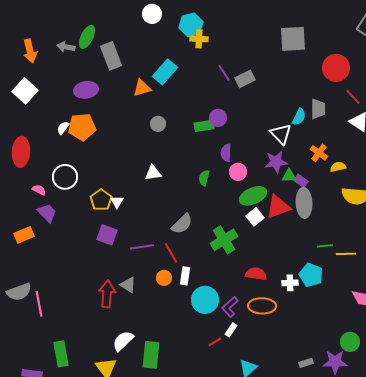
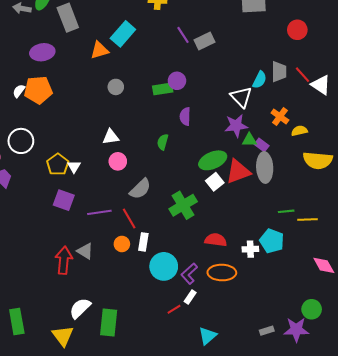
red circle: (336, 68) -> (297, 30), size x0.7
red line: (353, 97) -> (302, 75), moved
pink circle: (238, 172) -> (118, 161), moved

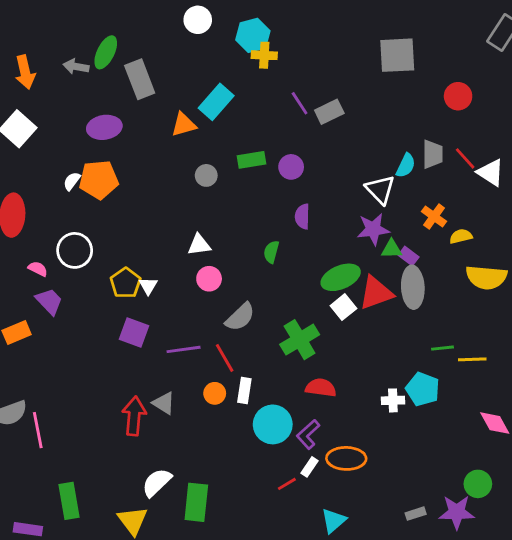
green rectangle: (163, 89) -> (251, 160), moved
red semicircle: (216, 240) -> (321, 388), moved
orange ellipse: (222, 273) -> (346, 458), moved

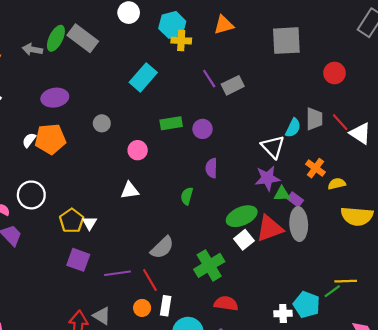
gray rectangle: (140, 79) -> (83, 38), moved, turned -32
orange triangle: (184, 125) -> (224, 25), moved
gray circle: (206, 175) -> (102, 123), moved
pink circle: (209, 279) -> (138, 150), moved
green line: (442, 348) -> (332, 291), moved, turned -30

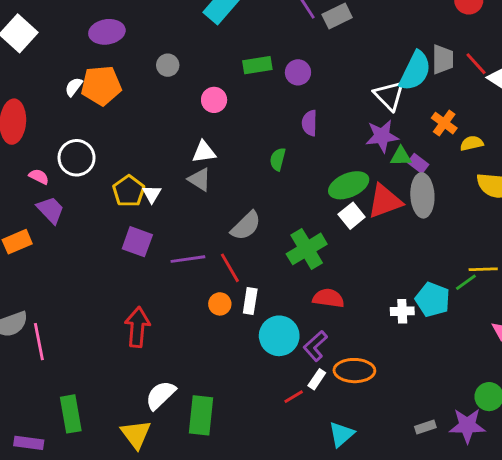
cyan semicircle: (293, 128) -> (415, 71), size x1.6
gray triangle: (102, 316) -> (200, 179), moved

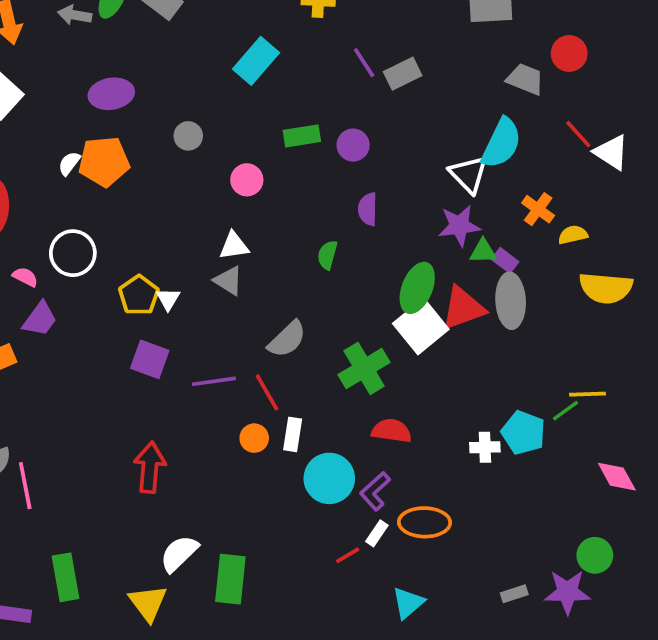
gray trapezoid: (443, 59) -> (525, 79), moved, turned -68
green ellipse: (349, 185) -> (417, 288), turned -45
purple trapezoid: (50, 210) -> (40, 319), turned 80
white square: (352, 216) -> (421, 326), size x1.6

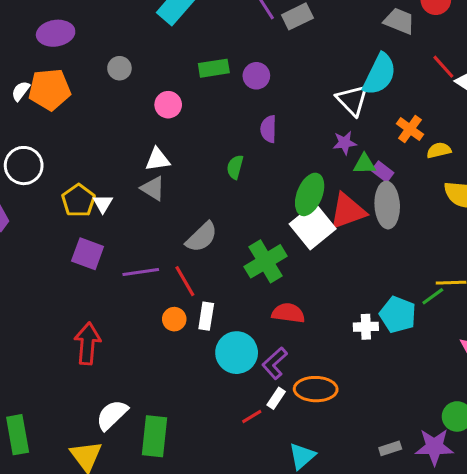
purple star: (459, 226) -> (345, 143), size x0.7

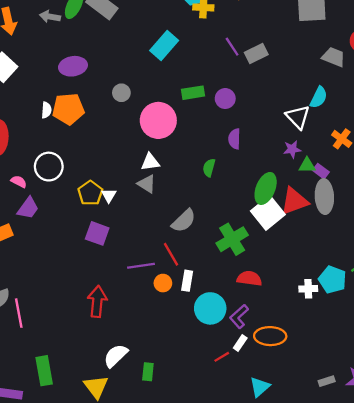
cyan semicircle: (380, 74) -> (319, 97), size x0.7
white semicircle: (21, 91) -> (46, 110), turned 147
pink circle: (168, 105) -> (158, 120), size x1.8
purple line: (141, 272) -> (141, 266), moved
green rectangle: (154, 436) -> (148, 372), size x0.6

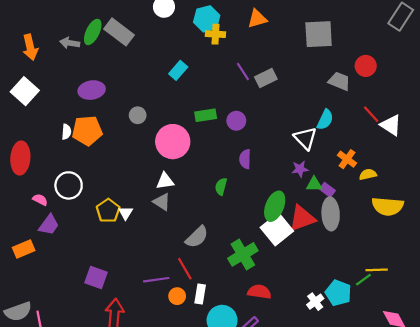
cyan rectangle: (164, 45) -> (178, 70), size x0.7
purple square: (97, 233) -> (96, 277), moved
white cross: (308, 289) -> (315, 302), turned -35

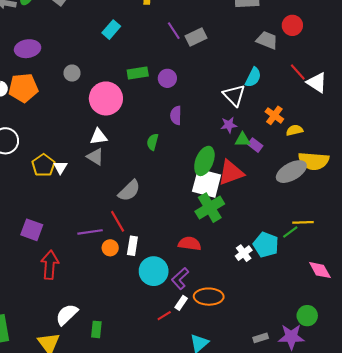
gray ellipse: (331, 214) -> (291, 172), moved, turned 64
white square: (277, 229) -> (207, 183), turned -36
green cross: (243, 254) -> (210, 208), moved

